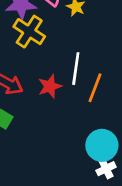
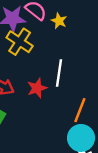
orange line: (95, 88) -> (80, 110), moved

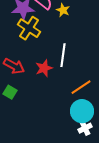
orange line: (80, 110) -> (81, 87), turned 35

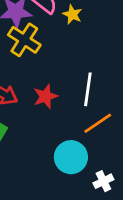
white line: (63, 55) -> (88, 89), moved
cyan circle: (82, 111) -> (71, 157), moved

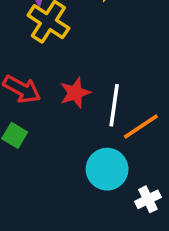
white line: (88, 89) -> (114, 105), moved

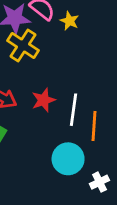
orange line: (141, 127) -> (94, 126), turned -52

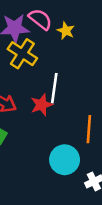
white line: (74, 110) -> (54, 88), moved

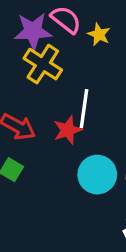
cyan circle: (65, 160) -> (97, 175), moved

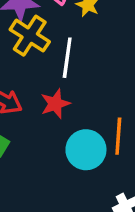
white line: (84, 109) -> (67, 58), moved

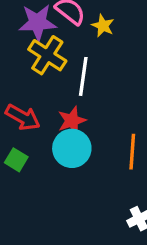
cyan circle: (86, 150) -> (72, 148), moved

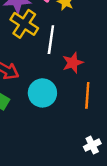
red star: (72, 121) -> (73, 63), moved

